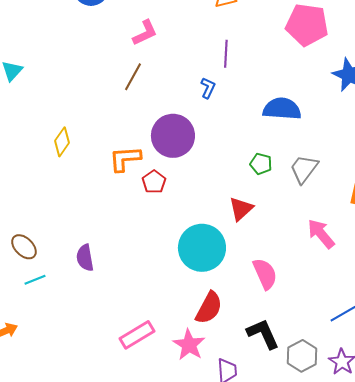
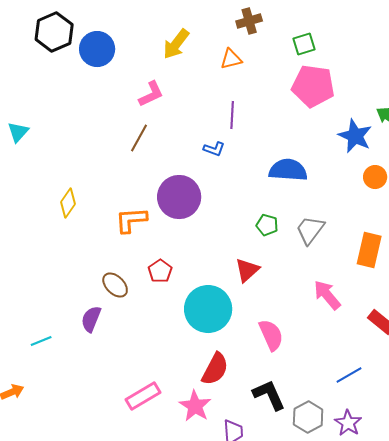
blue L-shape: (208, 88) -> (214, 149), turned 85
red pentagon: (154, 182) -> (160, 271), moved
brown ellipse: (24, 247) -> (115, 285), moved
purple semicircle: (85, 258) -> (91, 319), turned 32

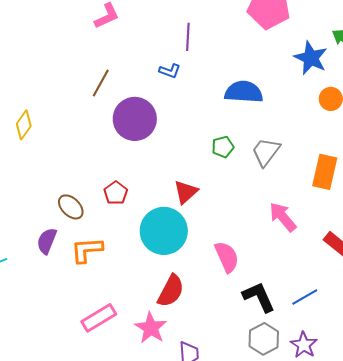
brown line: (139, 138) -> (101, 83), moved
orange L-shape: (131, 220) -> (87, 250), moved
green pentagon: (267, 225) -> (223, 147), turned -30
red triangle: (247, 270) -> (186, 192), moved
black L-shape: (269, 395) -> (259, 297), moved

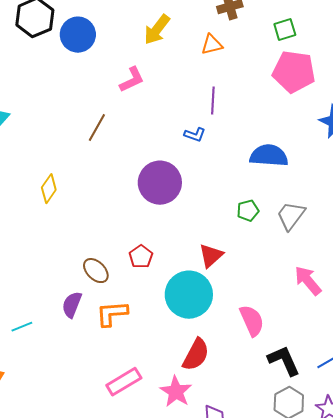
brown line: (101, 83) -> (97, 128), moved

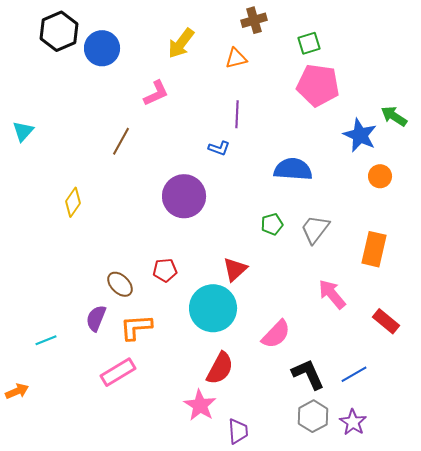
red pentagon: (141, 257) -> (165, 270), turned 30
pink semicircle: (252, 321) -> (276, 334), turned 68
pink rectangle: (124, 382) -> (118, 372), moved

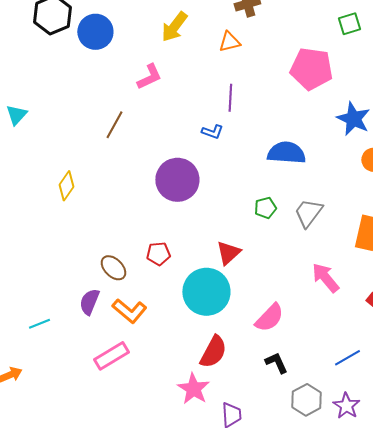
green square: (309, 43) -> (349, 24), moved
orange L-shape: (136, 327) -> (129, 311), turned -136
black L-shape: (308, 374) -> (276, 363), moved, size x0.7

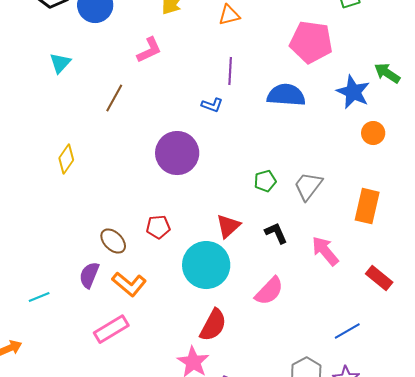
cyan triangle: (16, 115) -> (60, 63), moved
blue semicircle: (286, 153) -> (286, 95), moved
black L-shape: (276, 363) -> (276, 233), moved

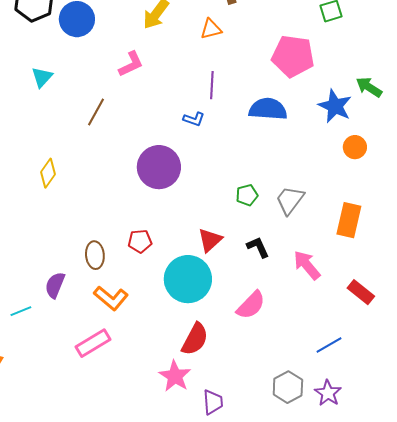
brown ellipse: (113, 241) -> (95, 255), turned 40
purple semicircle: (89, 275) -> (55, 285), moved

